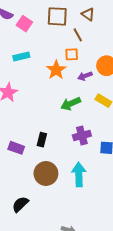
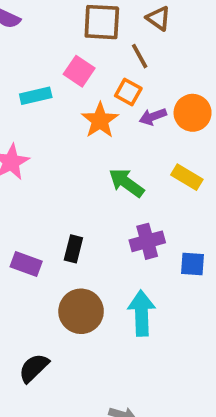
pink square: (24, 24) -> (79, 71), moved
orange square: (72, 54) -> (128, 92), turned 32
purple arrow: (85, 76) -> (153, 117), moved
green arrow: (71, 104) -> (126, 183), turned 60

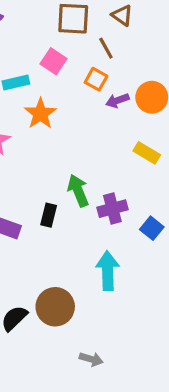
orange star: (100, 120) -> (40, 114), moved
green arrow: (126, 183) -> (78, 191), moved, turned 32
blue square: (193, 264) -> (152, 228), turned 35
brown circle: (81, 311) -> (55, 307), moved

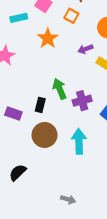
purple arrow: (117, 101) -> (85, 49), moved
orange star: (40, 114) -> (48, 38), moved
brown circle: (55, 307) -> (45, 135), moved

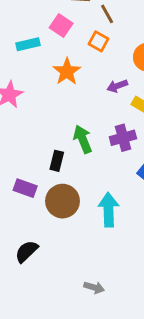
purple cross: (82, 101) -> (123, 138), moved
purple rectangle: (13, 113) -> (25, 188), moved

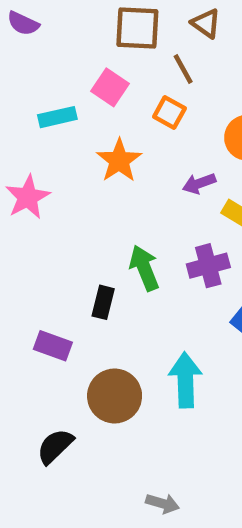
brown circle: (63, 201) -> (115, 396), moved

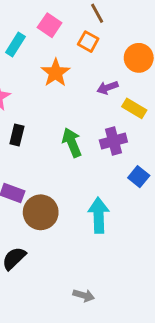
cyan rectangle: (57, 117) -> (15, 44), turned -45
black rectangle: (103, 302) -> (17, 135), moved
brown circle: (115, 396) -> (41, 212), moved

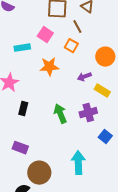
cyan rectangle: (15, 44) -> (22, 48), turned 49
orange star: (56, 73) -> (49, 67), turned 30
brown circle: (41, 212) -> (39, 173), moved

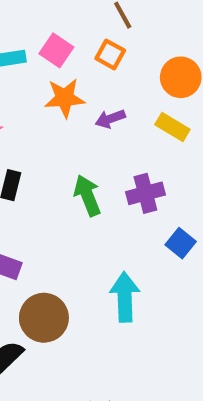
pink square: (45, 35) -> (56, 50), moved
purple arrow: (84, 77) -> (110, 119), moved
yellow rectangle: (102, 91) -> (172, 127), moved

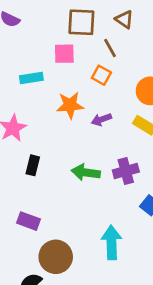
pink square: (56, 50) -> (64, 54), moved, turned -35
green arrow: (87, 195) -> (86, 172), turned -60

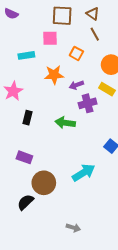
brown line: (110, 48) -> (95, 34), moved
purple cross: (126, 171) -> (88, 103), moved
cyan arrow: (111, 243) -> (84, 173), turned 60

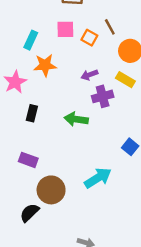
brown line: (95, 34) -> (110, 27), moved
pink square: (50, 38) -> (65, 29), moved
cyan rectangle: (26, 55) -> (31, 40), turned -56
orange star: (54, 75) -> (45, 65), moved

